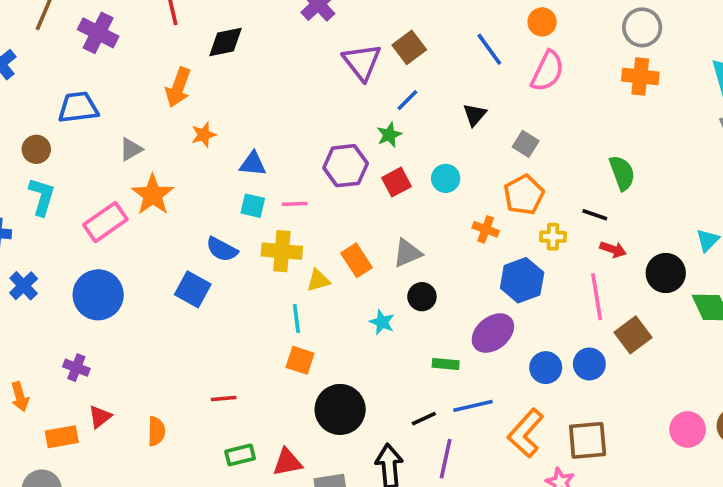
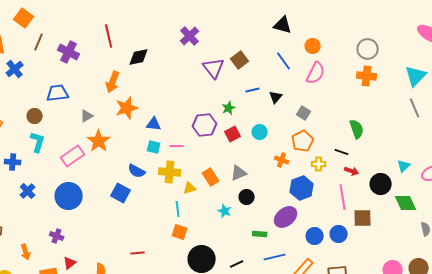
blue line: (407, 100) -> (253, 90), moved, turned 32
orange star: (204, 135) -> (127, 108), size x1.6
brown square: (633, 335) -> (363, 218), turned 36
black line: (424, 419) -> (237, 264), moved

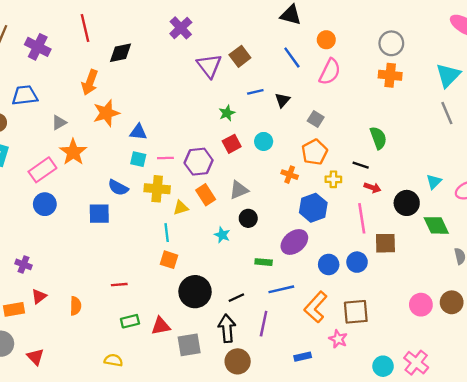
purple hexagon: (205, 125) -> (199, 162), moved
blue square: (121, 193) -> (99, 214), turned -30
blue circle: (69, 196) -> (45, 204), moved, size x0.7

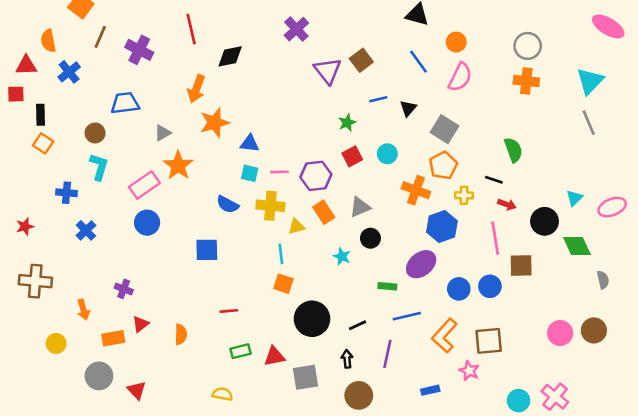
gray square: (316, 119) -> (444, 129), size x1.5
orange cross: (290, 175) -> (416, 190), size x1.5
blue square: (99, 214) -> (207, 250), moved
black arrow: (227, 328) -> (347, 359), size x0.6

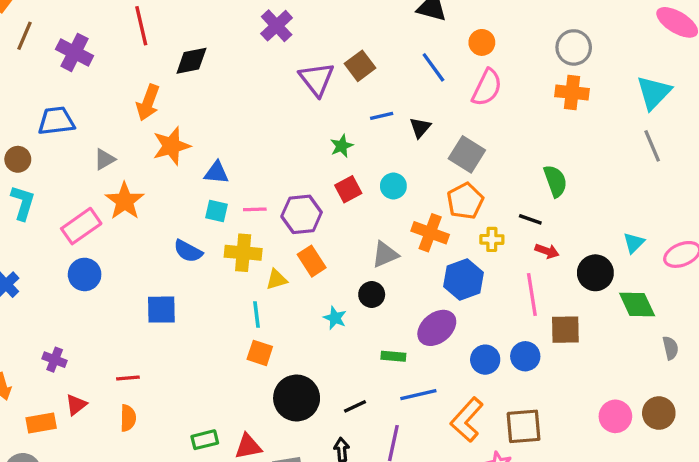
gray triangle: (360, 207) -> (385, 254), moved
red line: (229, 311) -> (128, 378), moved

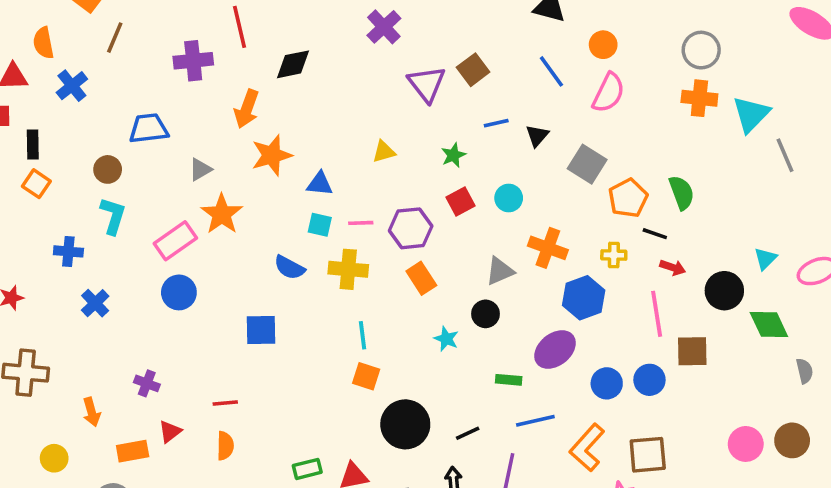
purple cross: (75, 52) -> (193, 61), moved, turned -33
cyan triangle: (654, 93) -> (751, 114), moved
orange pentagon: (465, 201) -> (628, 198), moved
yellow triangle: (277, 279) -> (384, 152), moved

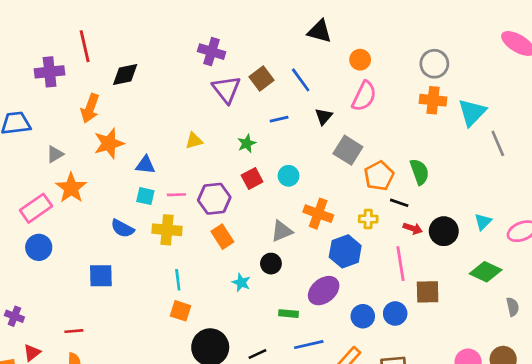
purple cross: (384, 27) -> (212, 52), moved, turned -30
blue line: (551, 71) -> (301, 80), moved
black triangle: (537, 136) -> (324, 116), moved
black circle: (724, 291) -> (444, 231), moved
green diamond: (769, 325) -> (486, 272), turned -40

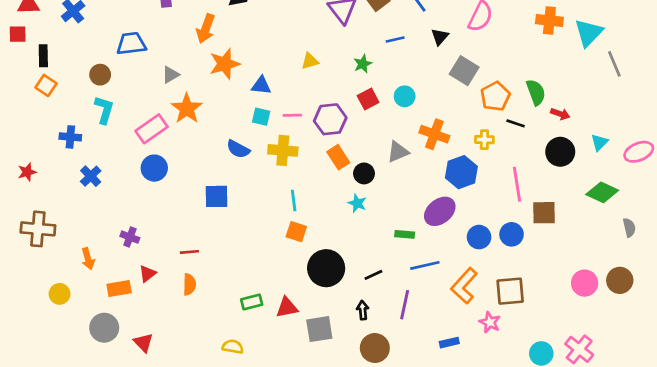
red arrow: (413, 228) -> (560, 114), moved
black circle: (271, 264) -> (364, 173), moved

